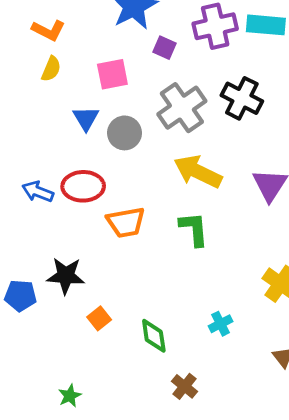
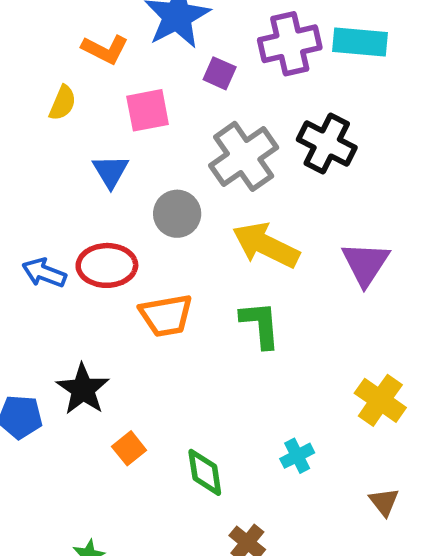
orange L-shape: (48, 30) -> (105, 49), moved
gray circle: (124, 133) -> (177, 214), moved
black star: (66, 276) -> (83, 389), turned 30

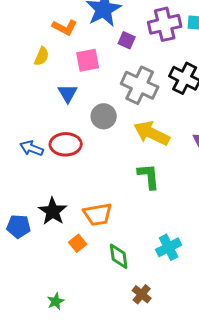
gray cross: (244, 156) -> (140, 85), turned -30
orange trapezoid: (166, 315) -> (98, 214), moved
cyan cross: (297, 456) -> (169, 247), size x1.4

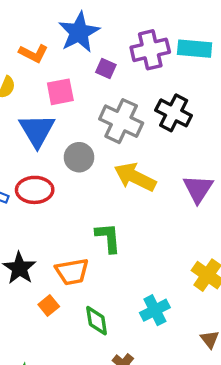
blue triangle: (68, 93) -> (37, 130), size x1.6
green L-shape: (149, 176) -> (108, 238), moved

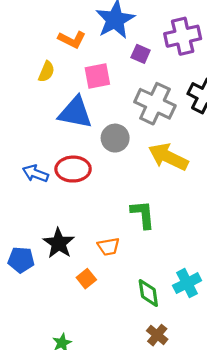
blue triangle: (37, 130) -> (75, 113), turned -48
orange trapezoid: (72, 272) -> (108, 247), size x0.7
green diamond: (97, 321) -> (148, 293), moved

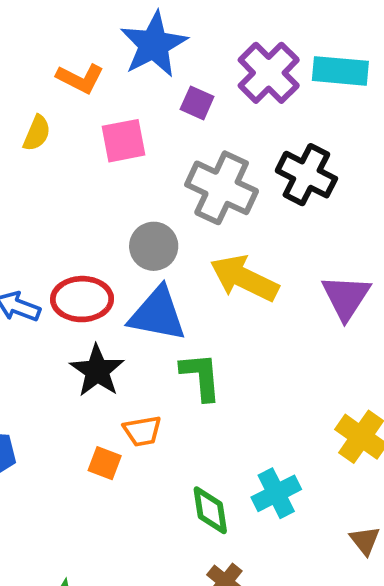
purple cross: (183, 36) -> (269, 73), turned -32
blue triangle: (75, 113) -> (157, 314), moved
black star: (59, 243) -> (97, 371), moved
orange square: (86, 279) -> (105, 463), moved, turned -30

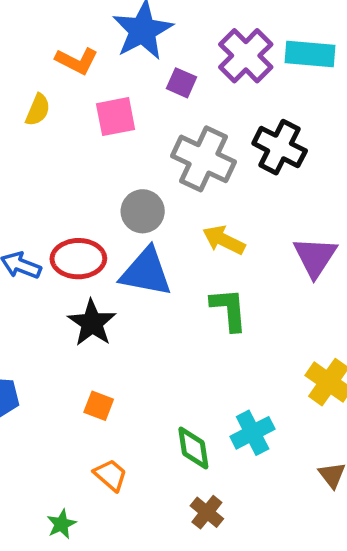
yellow arrow: (244, 278) -> (224, 240), size x0.7
green L-shape: (201, 376) -> (229, 309), moved
orange trapezoid: (142, 431) -> (111, 475), moved, turned -129

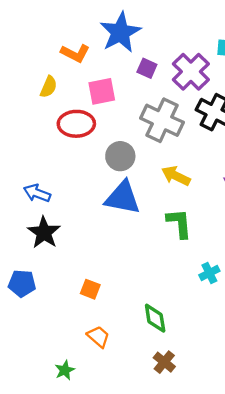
purple cross: (246, 56) -> (191, 72), moved
red ellipse: (78, 259) -> (76, 124), moved
black star: (92, 323) -> (44, 233), moved
cyan cross: (253, 433) -> (209, 273), moved, size x0.7

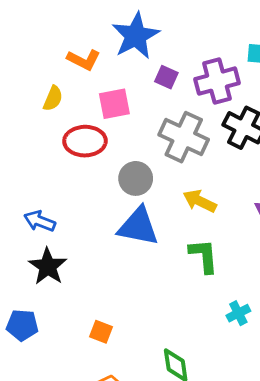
purple cross: (191, 72) -> (217, 81), turned 30

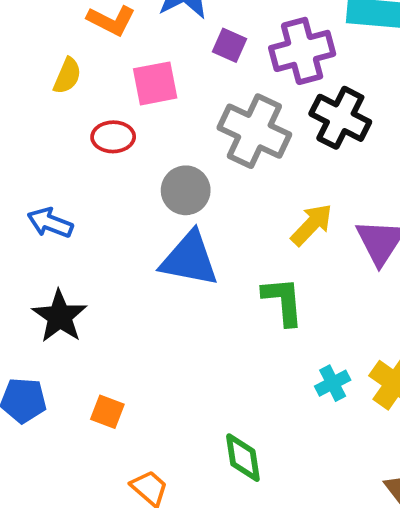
red ellipse: (85, 141) -> (113, 137), size x0.7
yellow arrow: (200, 201) -> (312, 225), moved, turned 108
blue arrow: (40, 221) -> (50, 223), moved
orange square: (101, 332) -> (107, 412), moved

